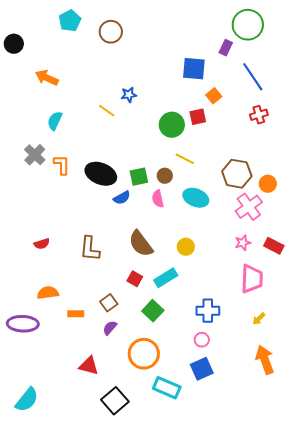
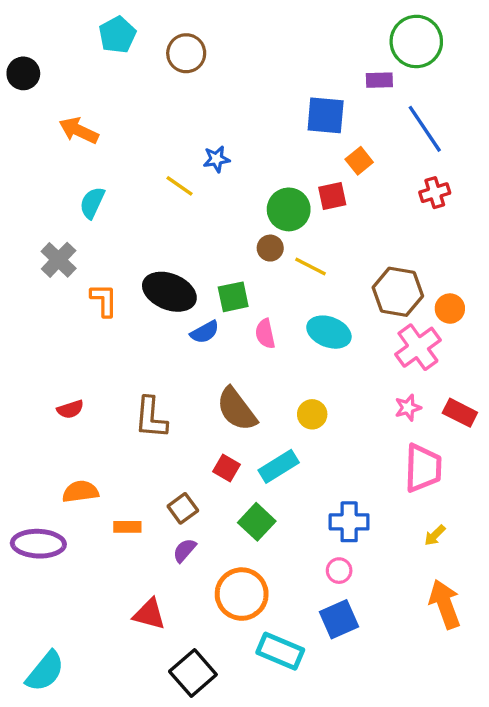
purple rectangle: (226, 48) -> (379, 80), turned 63
orange L-shape: (62, 165) -> (104, 300), moved
brown circle: (165, 176) -> (270, 248), moved

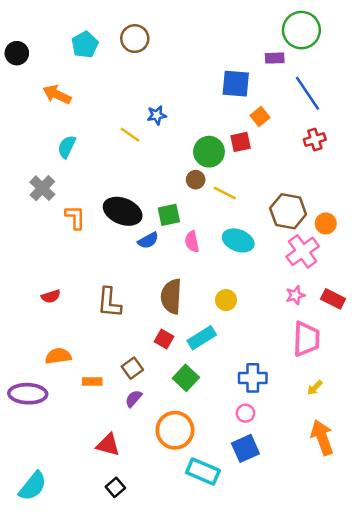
cyan pentagon: (117, 35) -> (85, 45), moved
brown semicircle: (237, 409) -> (171, 296), turned 40
black square: (193, 673) -> (115, 487), moved, size x0.6

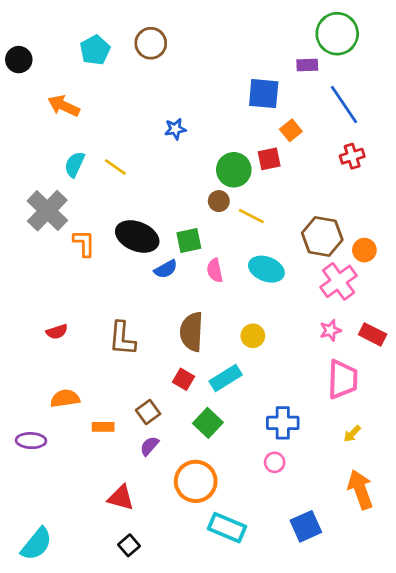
yellow line: (130, 135) -> (115, 167), moved
gray cross: (42, 188) -> (47, 211), size x1.4
purple ellipse: (28, 394) -> (31, 441), size x0.7
blue square: (245, 448) -> (306, 526), moved

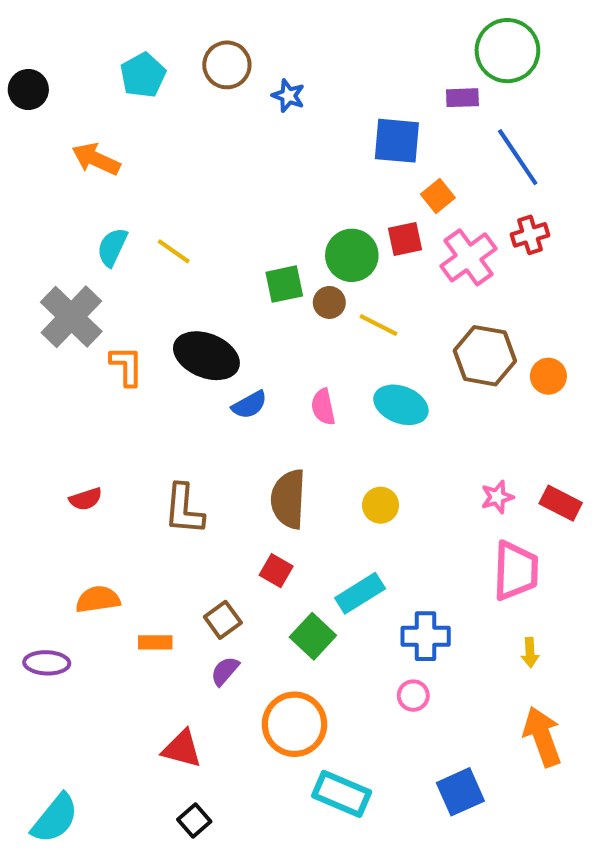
blue star: (175, 129) -> (288, 96), moved, turned 30
green square: (189, 241) -> (284, 284), moved
pink cross: (339, 281) -> (469, 257), moved
cyan rectangle: (226, 378) -> (360, 593), moved
yellow arrow: (352, 434) -> (530, 653), turned -48

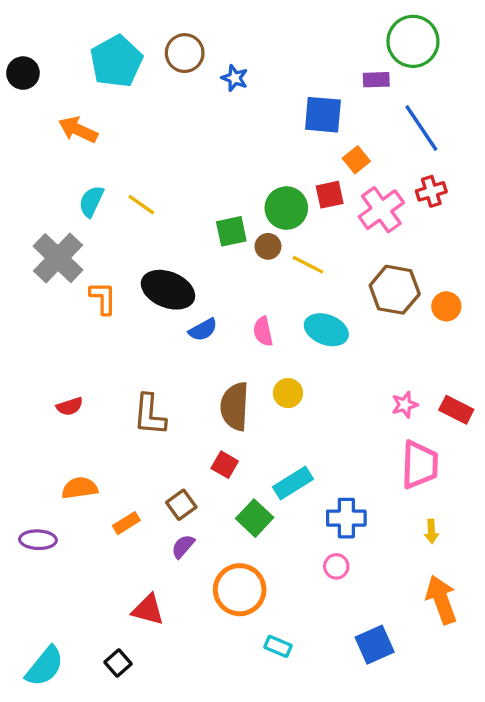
cyan pentagon: (143, 75) -> (116, 61), size x1.4
yellow circle: (380, 505) -> (288, 393), moved
orange rectangle: (155, 642) -> (126, 523), turned -32
cyan rectangle: (342, 794) -> (278, 646), size x0.6
black square: (194, 820) -> (118, 663), moved

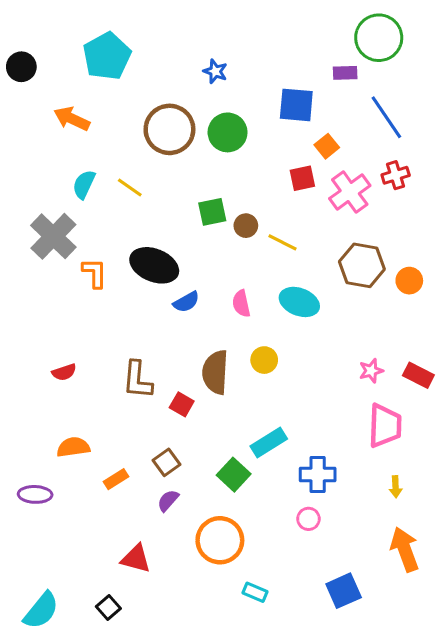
brown circle: (185, 53) -> (169, 129), moved, size x1.4
green circle: (286, 208) -> (228, 132), moved
red square: (225, 465) -> (182, 404), moved

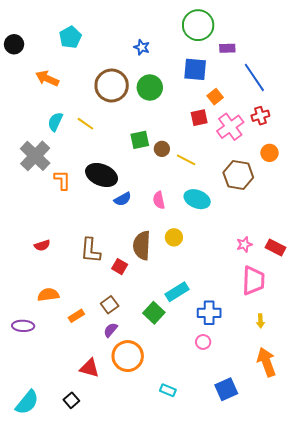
green circle: (379, 38) -> (198, 25), moved
cyan pentagon: (107, 56) -> (70, 37), size x0.7
orange circle: (409, 281) -> (269, 153), moved
orange circle: (220, 540) -> (128, 356), moved

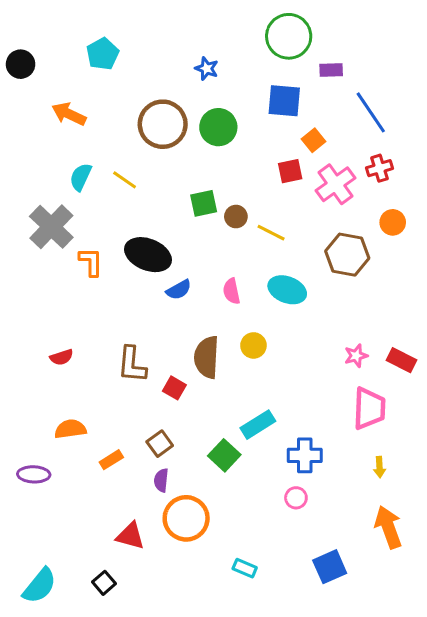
purple semicircle: (111, 330) -> (161, 480), turned -35

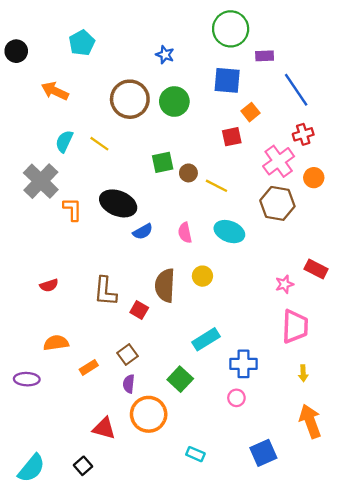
pink cross: (336, 184) -> (279, 161), moved
red rectangle: (401, 360) -> (316, 269), moved
green square: (224, 455) -> (180, 379), moved

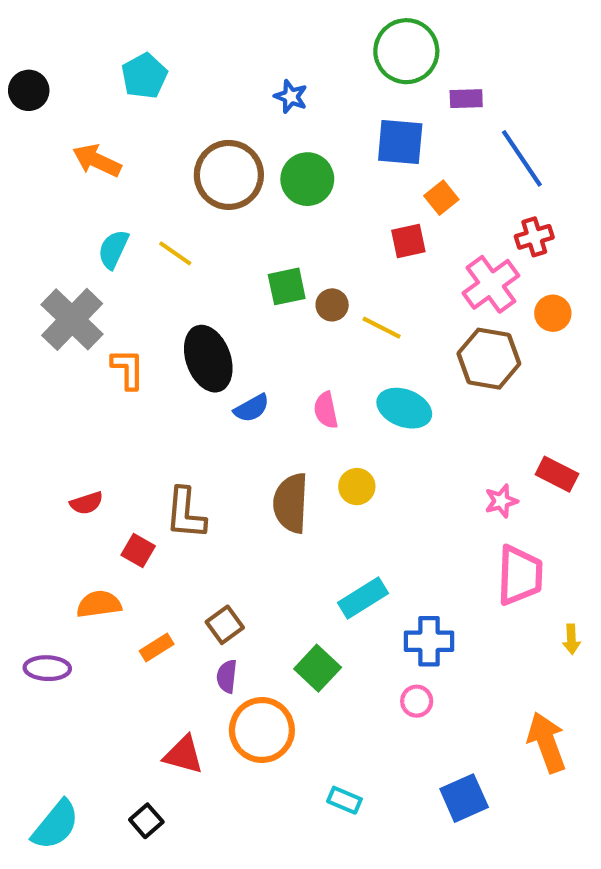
black ellipse: (118, 203) -> (208, 359), turned 48
red square: (139, 310) -> (138, 551), moved
yellow arrow: (303, 373) -> (571, 639), moved

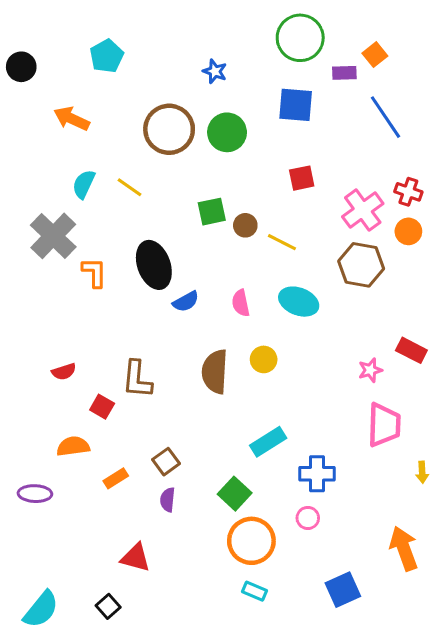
orange square: (441, 198) -> (375, 55), moved
red cross: (534, 237) -> (408, 192), moved, turned 36
orange circle: (262, 730) -> (251, 541), moved

